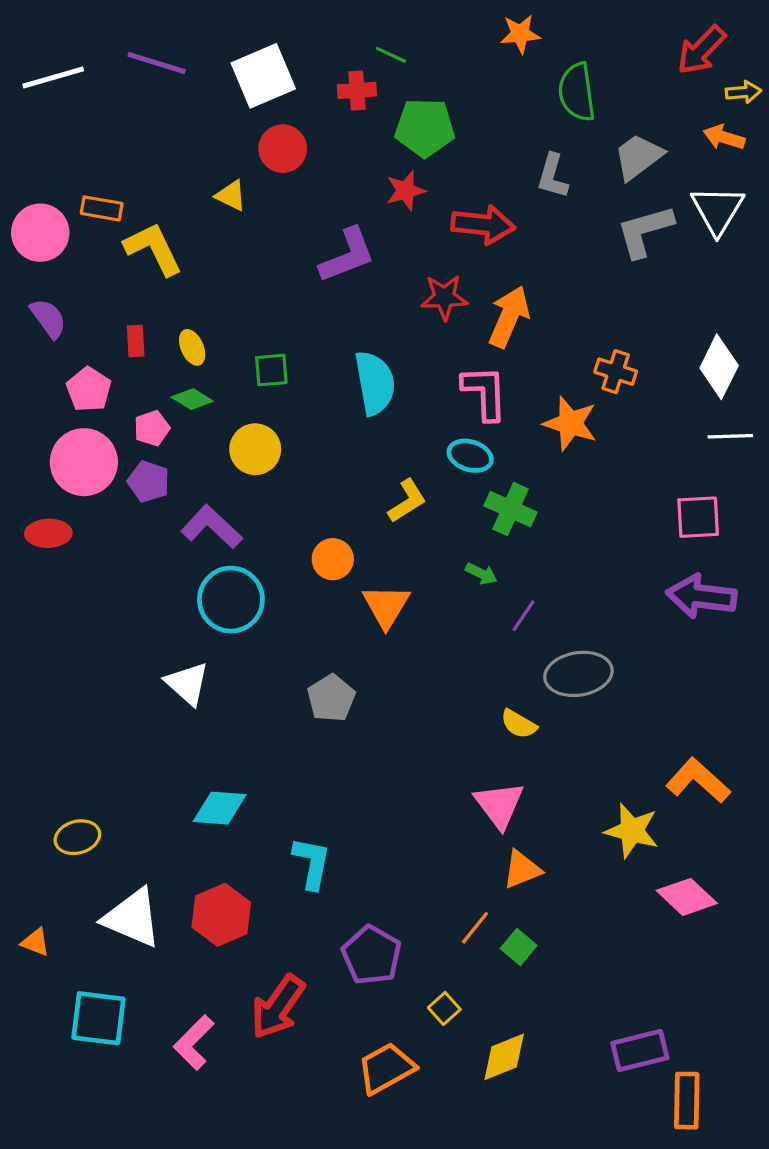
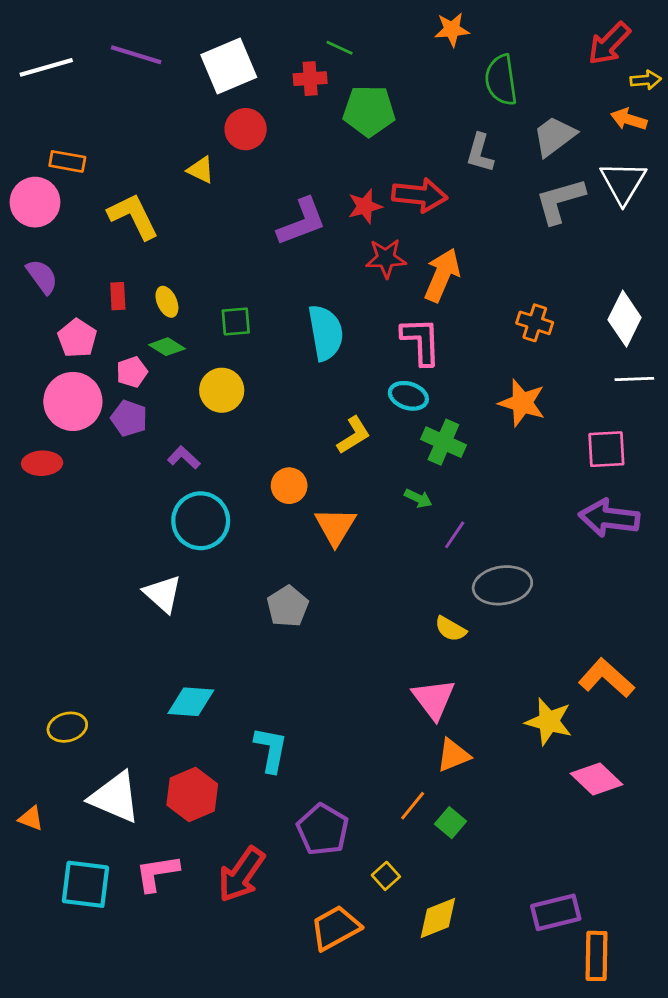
red star: (406, 191) -> (365, 206), moved
orange rectangle: (102, 208) -> (67, 161), moved
orange star: (570, 423) -> (522, 403), moved
purple L-shape: (212, 527) -> (184, 458), size x0.6
pink L-shape: (194, 1042) -> (157, 873), moved, turned 36

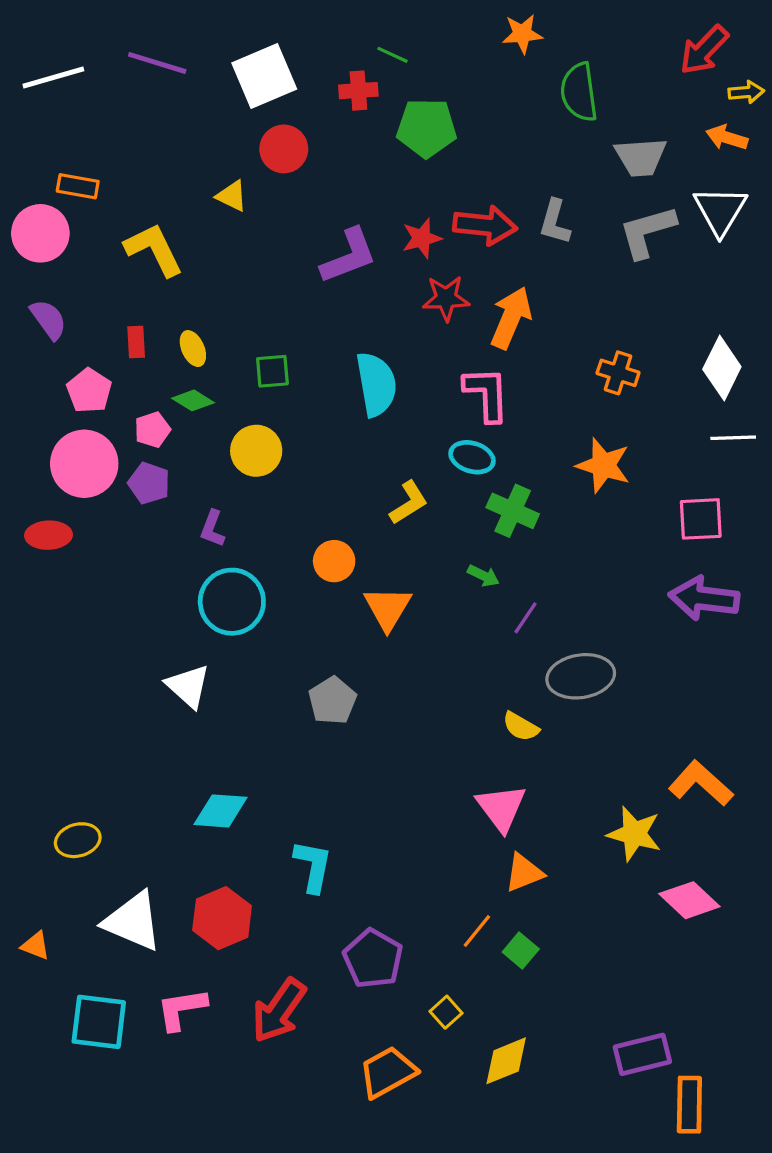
gray trapezoid: (554, 136) -> (641, 157), turned -147
gray L-shape: (480, 153) -> (555, 222), moved
purple L-shape: (184, 458) -> (212, 529), turned -112

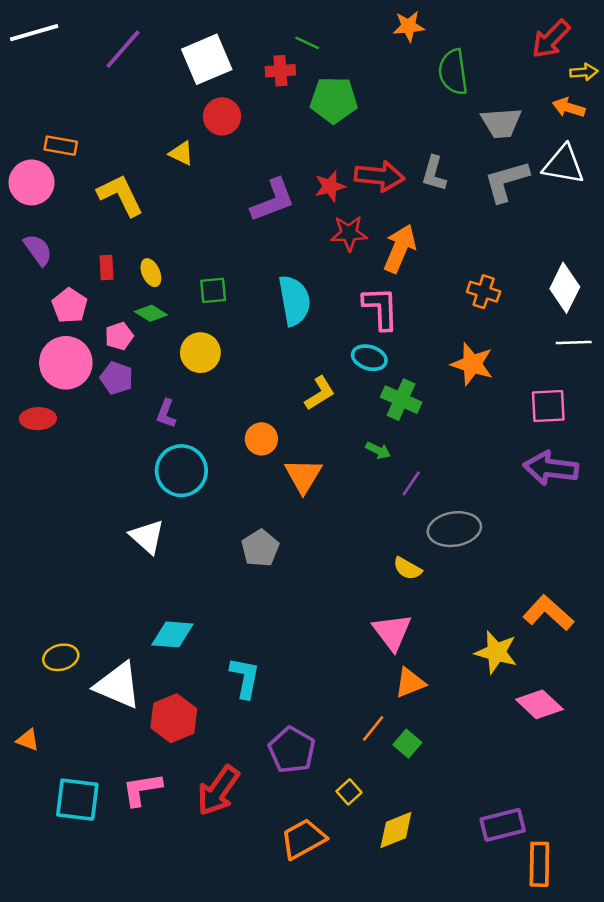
purple line: (157, 63) -> (123, 49), turned -66
white line: (53, 78) -> (34, 33), moved
white triangle: (720, 211) -> (564, 165), turned -51
white triangle: (133, 921) -> (118, 685), moved

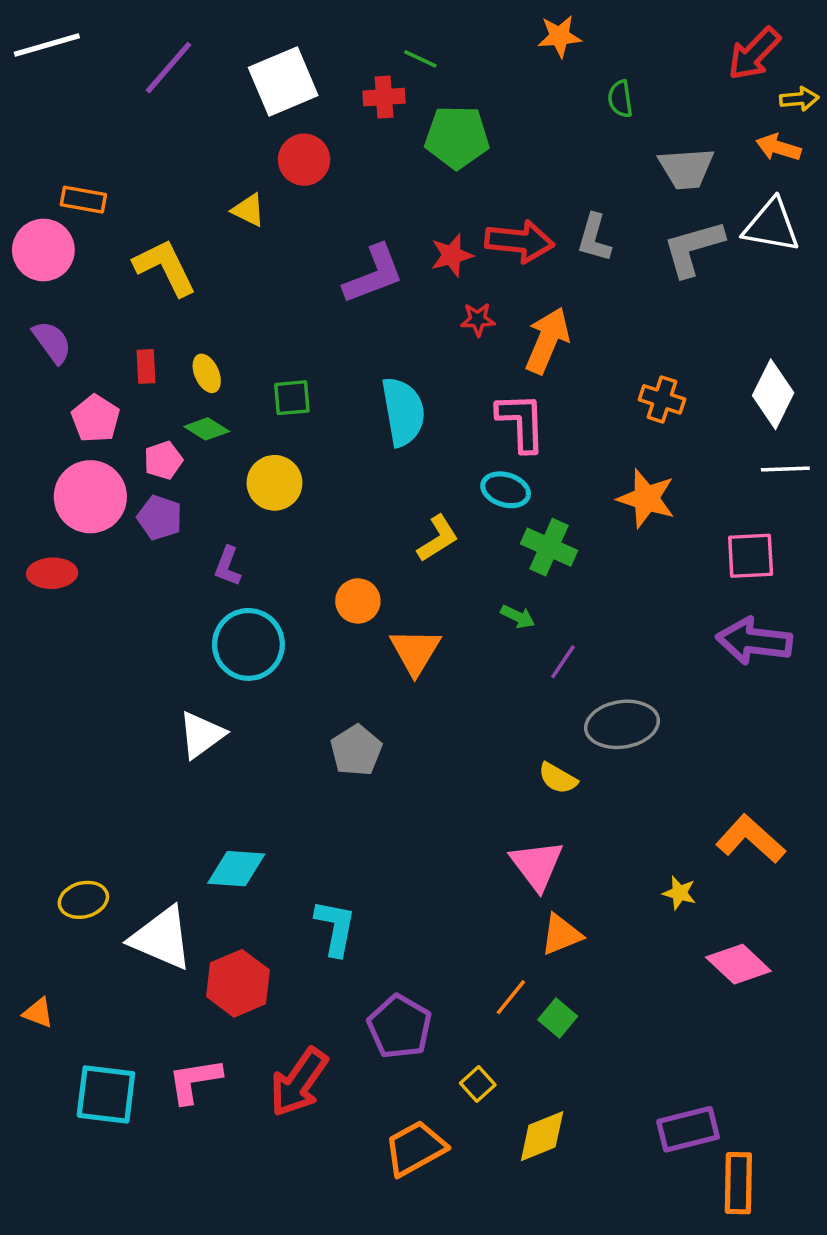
green semicircle: (453, 72) -> (620, 99), size x0.6
red star: (349, 233) -> (478, 320), size x0.7
white triangle: (147, 537) -> (202, 735), turned 42
yellow star: (496, 652) -> (679, 893), size x0.6

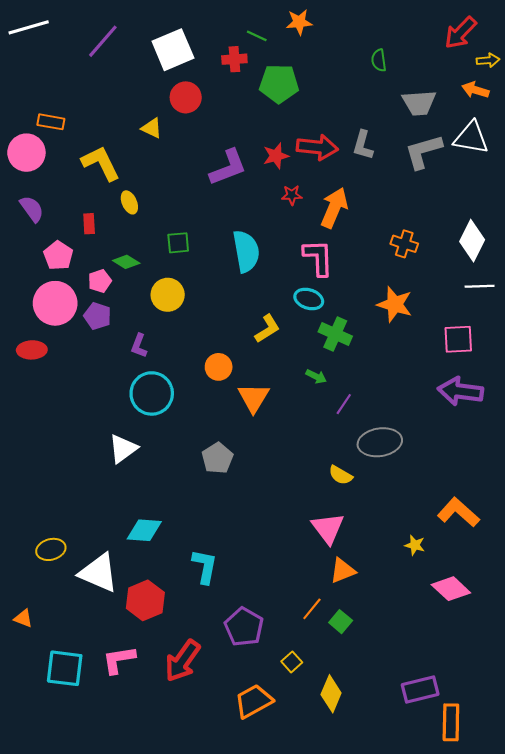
orange star: (559, 36) -> (299, 22), moved
yellow ellipse: (207, 373) -> (129, 202), moved
yellow diamond: (542, 1136) -> (331, 694), turned -45

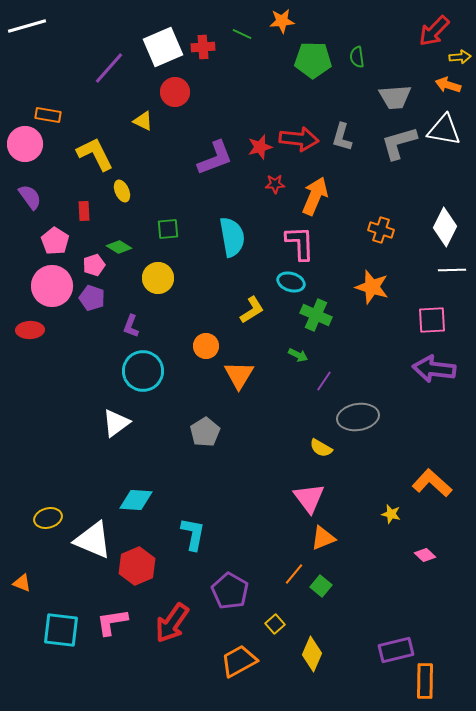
purple line: (103, 41) -> (109, 68), moved
red cross: (234, 59) -> (203, 47), moved
green pentagon: (279, 84) -> (313, 60), moved
pink diamond: (451, 589) -> (425, 555), size x0.6

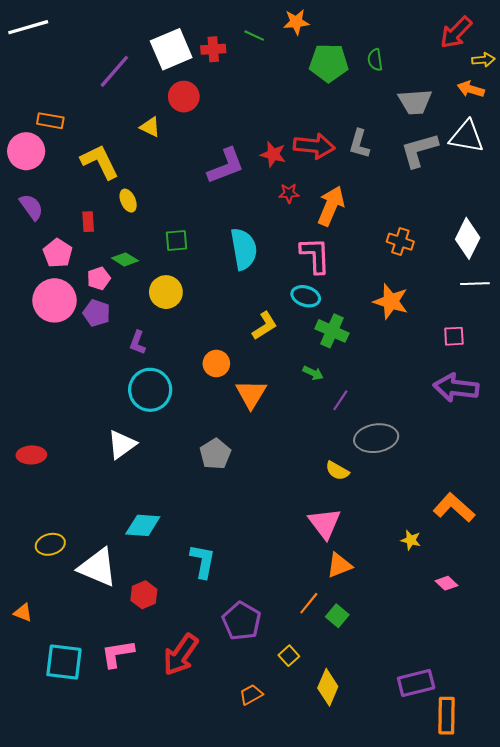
red star: (260, 147) -> (273, 154), turned 30
pink square: (432, 320) -> (454, 336), size x0.7
red ellipse: (30, 330) -> (31, 455), moved
red hexagon: (137, 566) -> (144, 595), size x0.7
orange trapezoid: (239, 661) -> (251, 695), size x0.6

